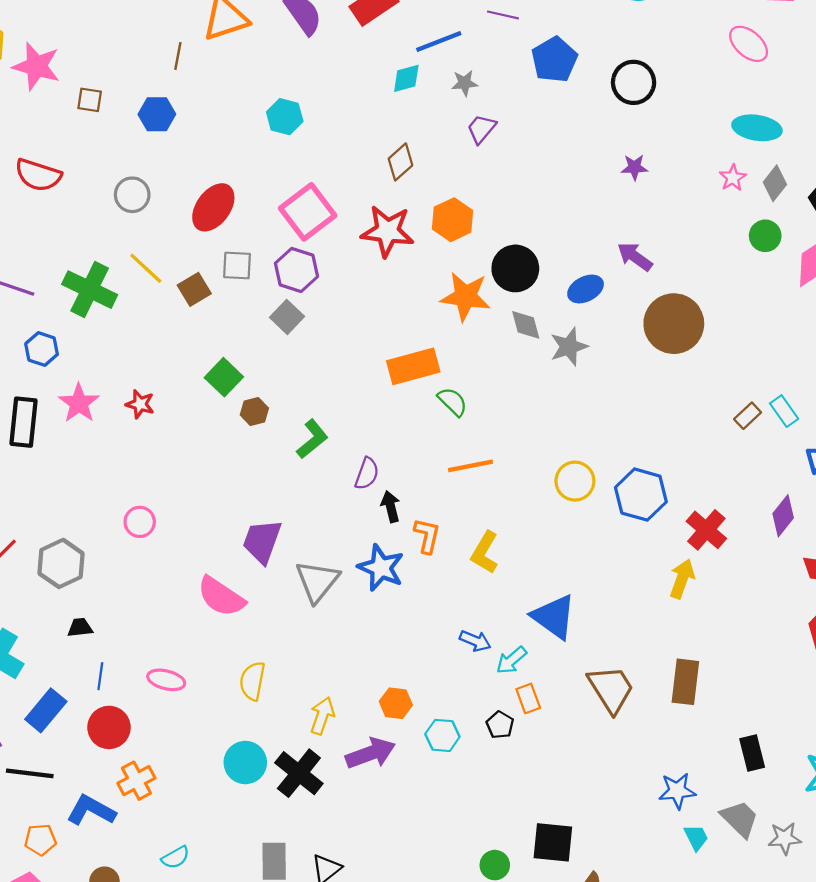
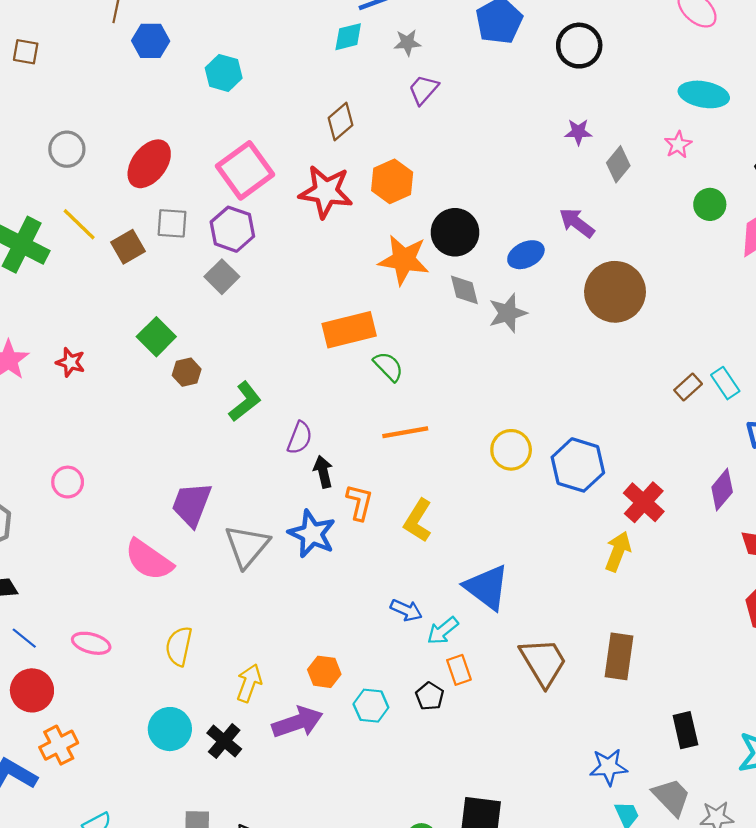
blue hexagon: (157, 114) -> (151, 41), moved
gray diamond: (775, 183) -> (618, 164), moved
blue line: (100, 676) -> (24, 638), turned -60
black cross: (299, 773) -> (224, 741), size x0.7

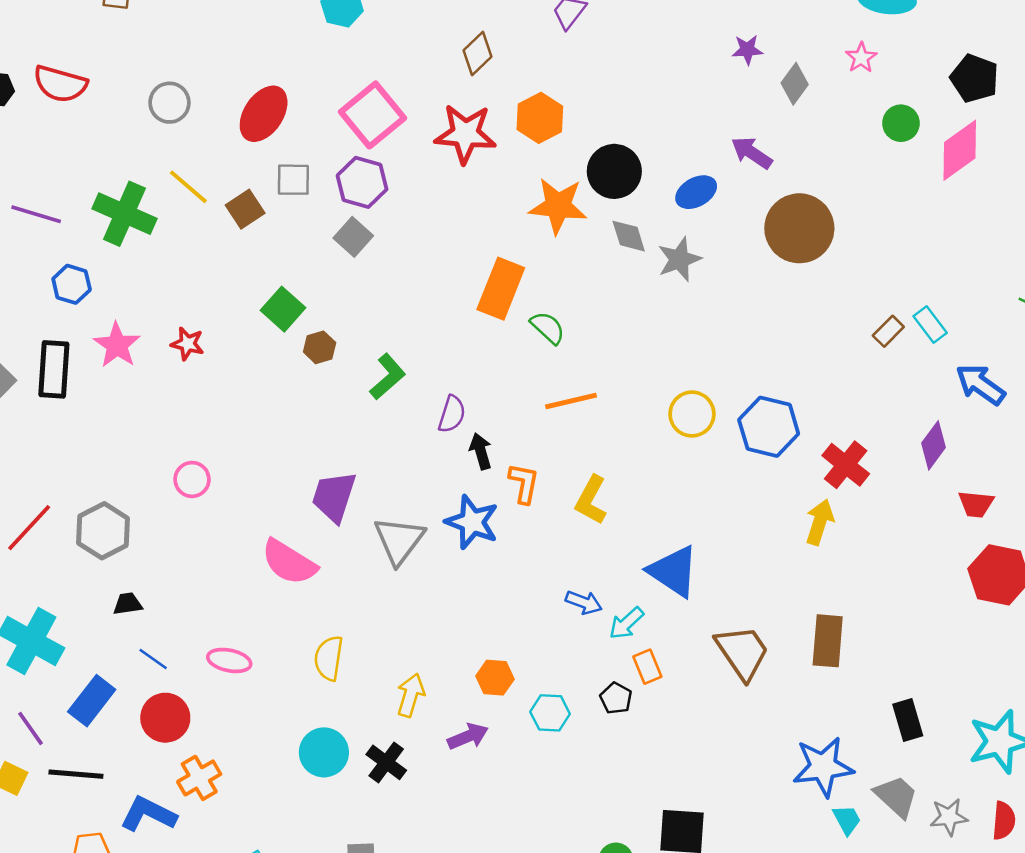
orange rectangle: (349, 330) -> (501, 289), turned -51
purple arrow: (297, 722) -> (468, 736), size x0.7
blue star: (609, 767) -> (823, 767), size x1.4

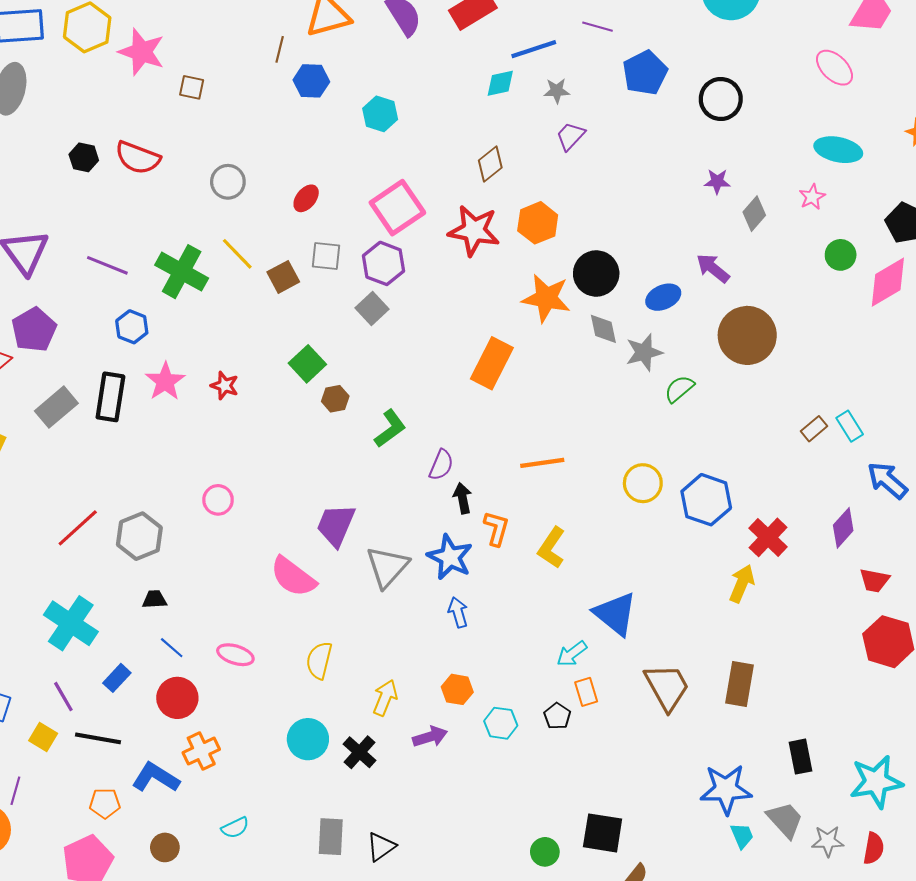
red ellipse: (264, 114) -> (306, 198), size x0.6
green semicircle: (548, 328) -> (679, 389), moved, turned -88
blue arrow: (584, 602) -> (458, 612), moved, turned -132
blue rectangle: (92, 701) -> (117, 678), size x0.7

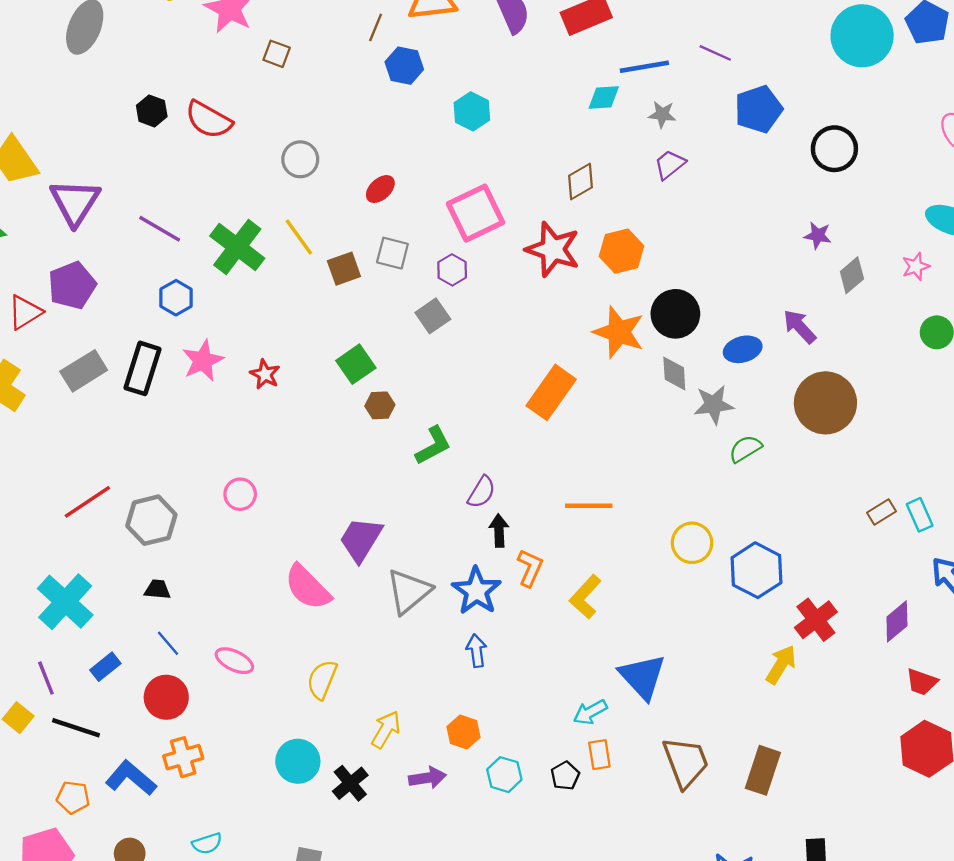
purple hexagon: (384, 263) -> (452, 270), size x0.7

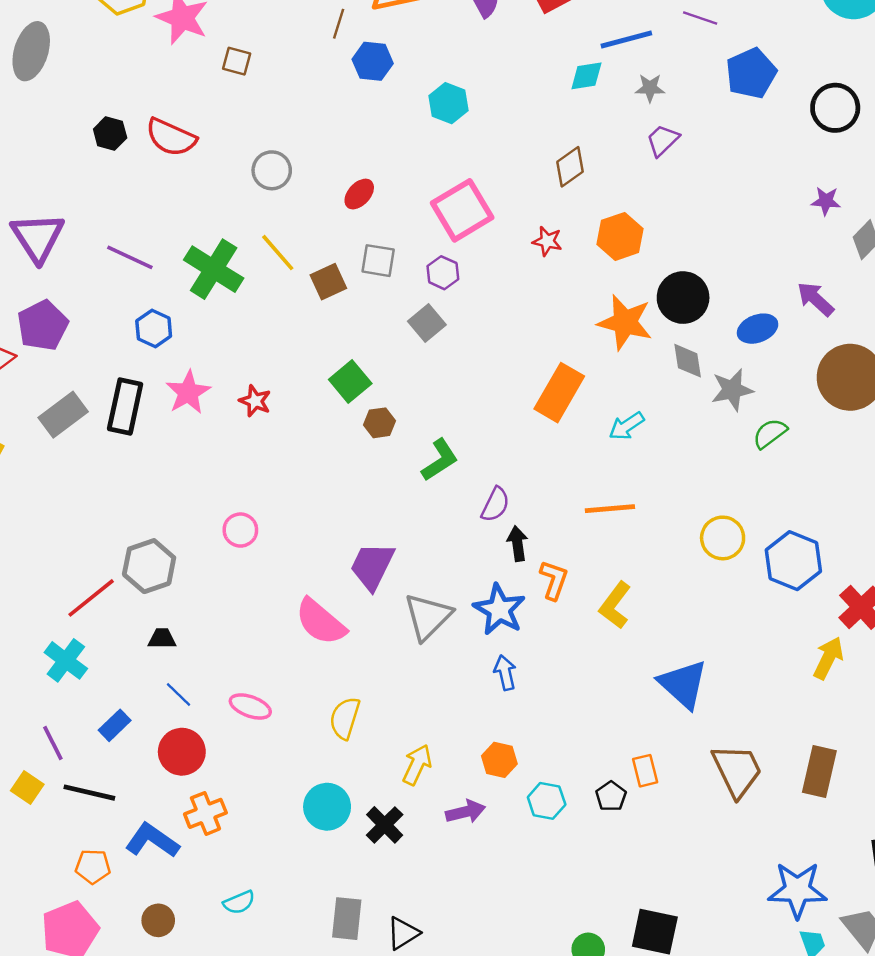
red star: (553, 249) -> (547, 241), size x0.5
red line: (87, 502) -> (91, 598), moved
cyan cross: (65, 602) -> (66, 660), size x0.7
cyan arrow: (590, 712) -> (627, 426), moved

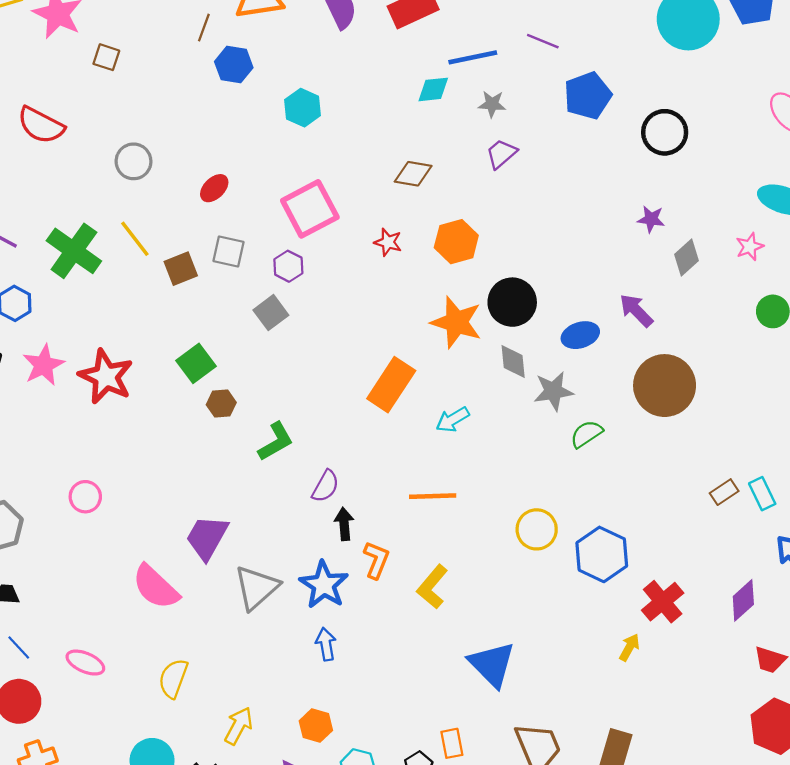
brown diamond: (570, 167) -> (413, 174), turned 42
red star: (255, 401) -> (106, 377), size x1.8
yellow arrow: (828, 658) -> (629, 647), size x0.7

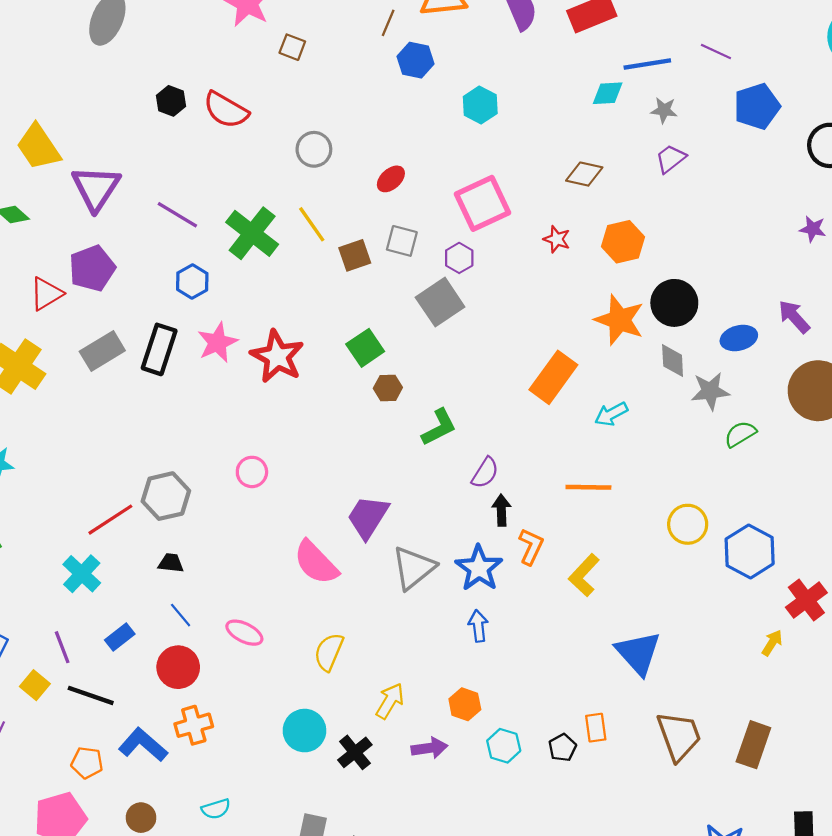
gray square: (271, 313) -> (440, 302), size x1.4

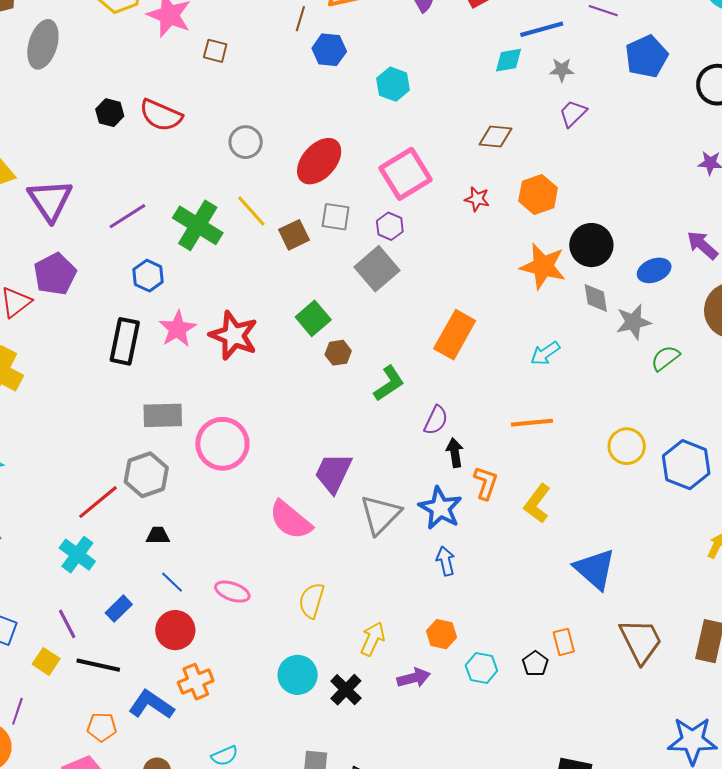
red ellipse: (391, 179) -> (319, 161), size x1.8
purple line: (177, 215) -> (127, 216), turned -57
gray rectangle: (102, 351) -> (163, 415), moved, turned 36
orange rectangle: (553, 377) -> (455, 335), moved
pink circle: (252, 472) -> (222, 444), size x1.8

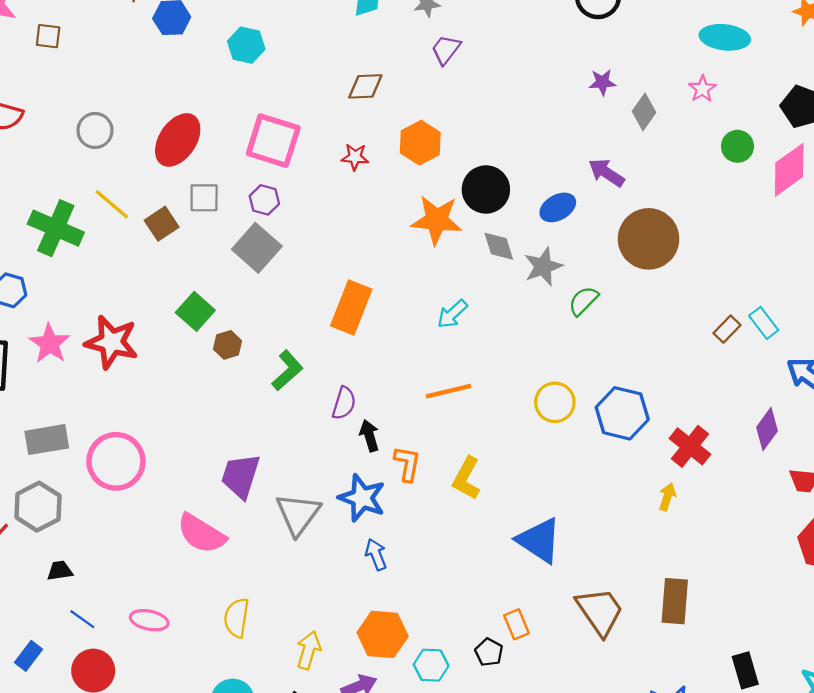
pink square: (405, 174) -> (273, 141), turned -33
orange hexagon: (442, 634) -> (383, 634), size x1.5

